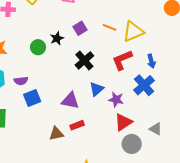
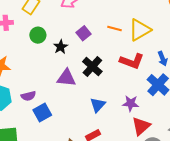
green circle: (38, 47) -> (38, 35), moved
red L-shape: (122, 60) -> (132, 61), turned -130
blue triangle: (97, 89) -> (98, 105), moved
purple triangle: (70, 101) -> (66, 78), moved

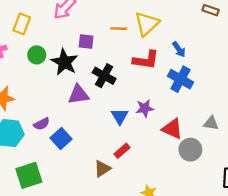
purple square: (83, 33) -> (86, 42), turned -32
black star: (61, 47) -> (64, 62), size x1.6
purple star: (131, 103) -> (145, 108), moved
red triangle: (141, 126) -> (172, 129), turned -42

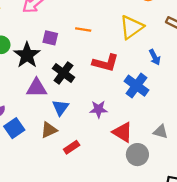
yellow triangle: (147, 24) -> (131, 27), moved
blue arrow: (179, 49) -> (155, 57), moved
blue triangle: (120, 116) -> (60, 108), moved
brown triangle: (102, 169) -> (49, 130), moved

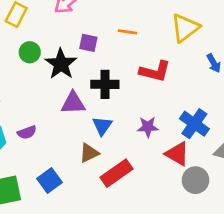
black cross: (63, 73) -> (105, 84), turned -35
blue cross: (136, 86) -> (194, 124), moved
blue square: (14, 128) -> (49, 180), moved
red rectangle: (72, 147) -> (116, 173), size x1.6

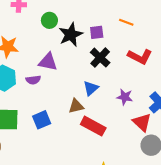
purple square: (88, 43) -> (97, 32), moved, turned -32
black cross: (105, 84) -> (100, 58), turned 30
purple triangle: (73, 103) -> (48, 62), moved
red rectangle: (116, 173) -> (93, 126), turned 50

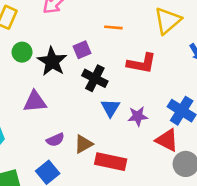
purple semicircle: (33, 80) -> (55, 140), moved
blue triangle: (91, 88) -> (110, 108), moved

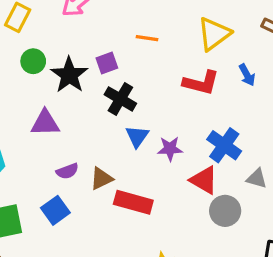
red L-shape: (142, 63) -> (201, 83), moved

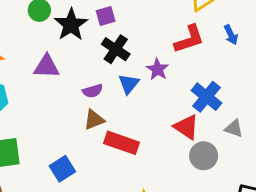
red L-shape: (201, 83) -> (189, 39), turned -36
purple star: (170, 149) -> (157, 69), moved, turned 30
purple semicircle: (67, 171) -> (93, 91), moved
blue square: (55, 210) -> (62, 169), moved

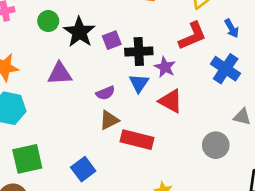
purple square: (106, 16) -> (112, 40), moved
black cross: (116, 49) -> (139, 52), moved, turned -32
blue cross: (206, 97) -> (226, 69), moved
red triangle: (186, 127) -> (171, 101), moved

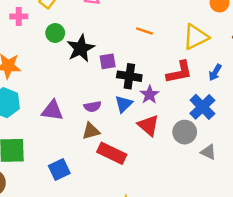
blue arrow: (232, 28) -> (215, 73), turned 49
purple triangle: (60, 74) -> (52, 111), moved
gray circle: (216, 145) -> (185, 132), moved

